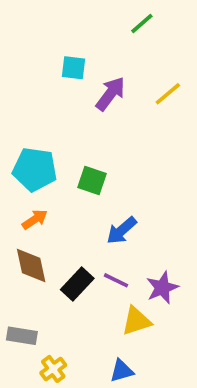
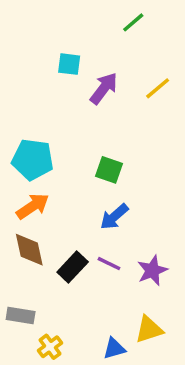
green square: (92, 181) -> (109, 170), moved
orange arrow: (35, 219) -> (33, 206), size x1.4
yellow triangle: (136, 321) -> (149, 329), moved

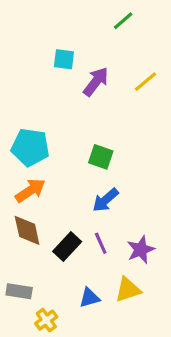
purple line: (109, 264) -> (101, 243), turned 40
yellow triangle: (149, 329) -> (128, 290), moved
blue triangle: (114, 348) -> (90, 298), moved

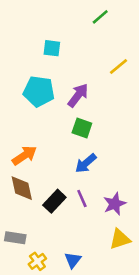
purple arrow: (96, 82) -> (78, 95), moved
cyan pentagon: (30, 147) -> (39, 91), moved
yellow triangle: (128, 290) -> (120, 239), moved
blue triangle: (90, 298) -> (73, 260), moved, turned -36

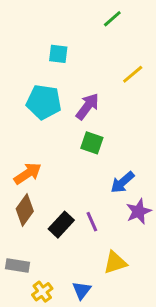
blue arrow: (86, 163) -> (123, 182), moved
brown diamond: (22, 188) -> (25, 210), turned 48
purple star: (115, 204) -> (139, 211), moved
yellow triangle: (120, 239) -> (115, 263), moved

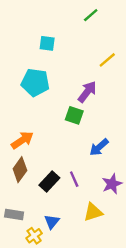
purple arrow: (87, 106) -> (87, 92), moved
purple star: (139, 211) -> (112, 184), moved
blue triangle: (82, 290) -> (52, 222), moved

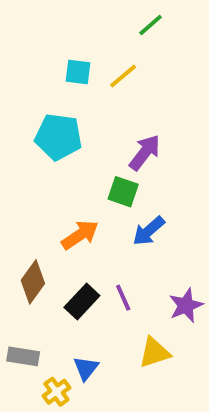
yellow line: (107, 60) -> (123, 76), moved
orange arrow: (22, 140) -> (80, 235), moved
blue arrow: (99, 147) -> (149, 231), moved

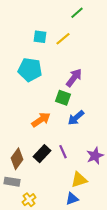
brown diamond: (33, 282) -> (17, 159), moved
blue triangle: (86, 368) -> (72, 199), moved, turned 32

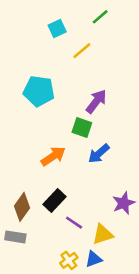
cyan square: (40, 37) -> (57, 28), moved, turned -32
purple line: (63, 152) -> (74, 223), moved, turned -32
yellow cross: (29, 200) -> (69, 260), moved

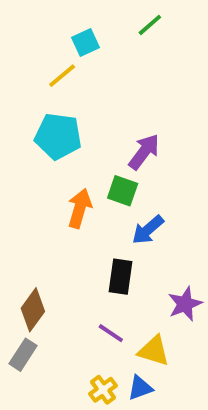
yellow line: (82, 51) -> (62, 76), moved
orange arrow: (53, 156) -> (80, 208), moved, turned -40
black rectangle: (55, 200) -> (121, 277), moved, turned -35
yellow triangle: (103, 234) -> (154, 351), turned 35
gray rectangle: (15, 237) -> (23, 355), turned -66

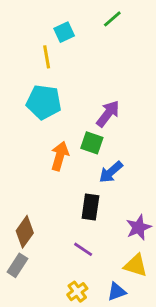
yellow line: (62, 76) -> (47, 57), turned -60
yellow triangle: (154, 351) -> (136, 265), moved
blue triangle: (140, 388) -> (117, 292), moved

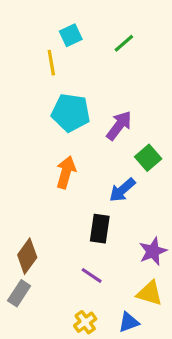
green line: (112, 19) -> (124, 43), moved
cyan pentagon: (44, 102) -> (71, 113), moved
green square: (92, 143) -> (148, 158), moved, turned 30

